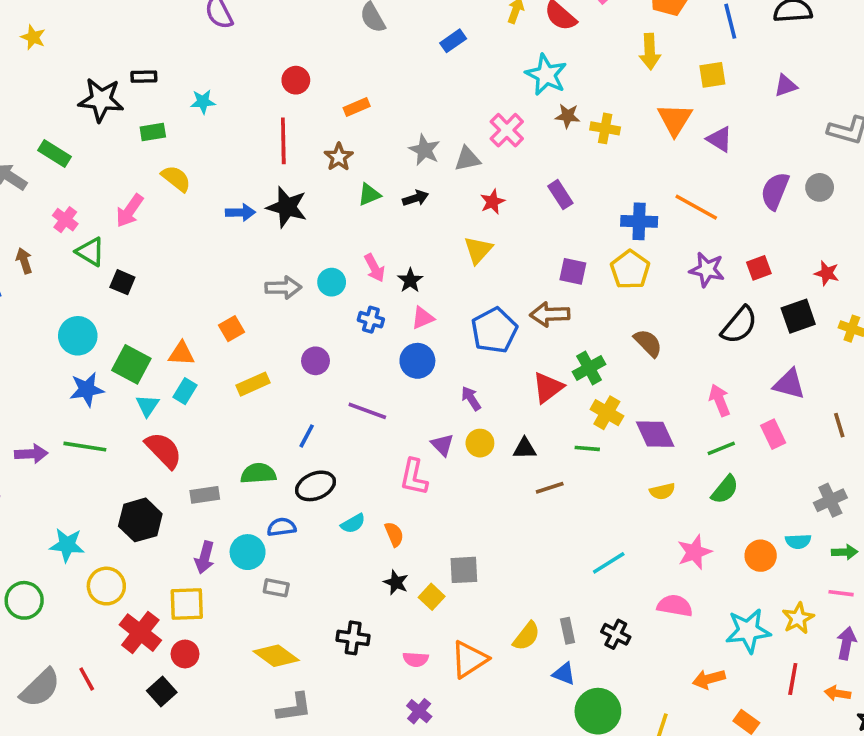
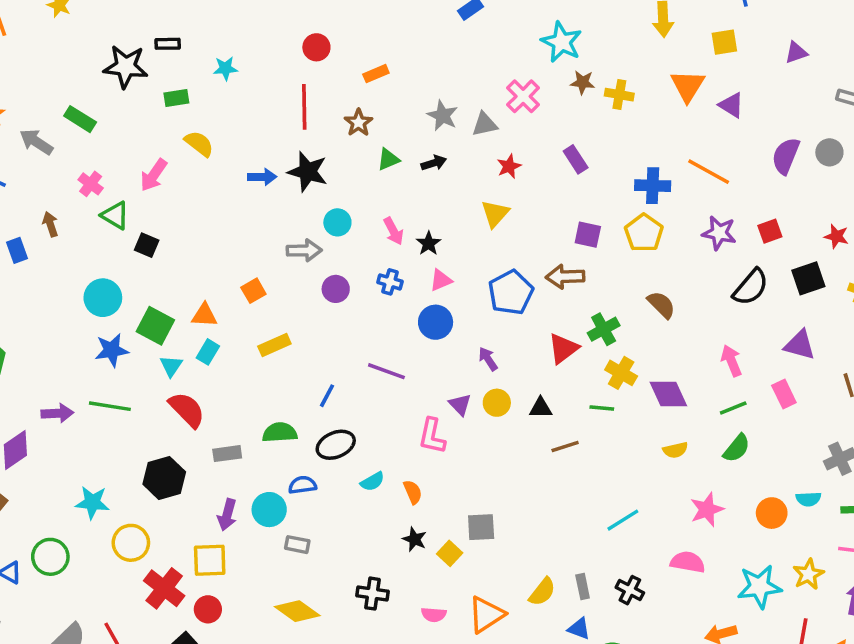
cyan circle: (332, 282) -> (337, 222), moved
purple circle: (316, 361) -> (336, 289), moved

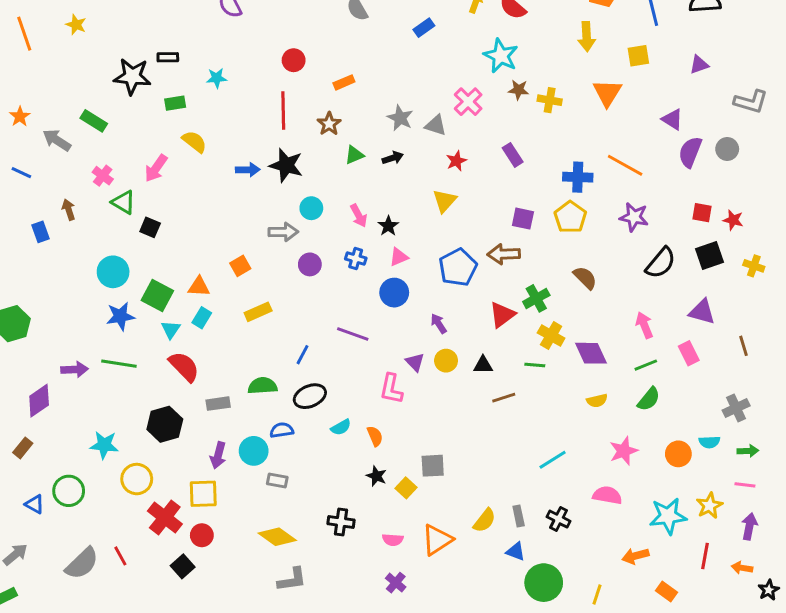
purple triangle: (731, 105) -> (672, 119), moved
gray triangle: (485, 124) -> (436, 125), turned 30
red square: (770, 231) -> (702, 213), moved, turned 30

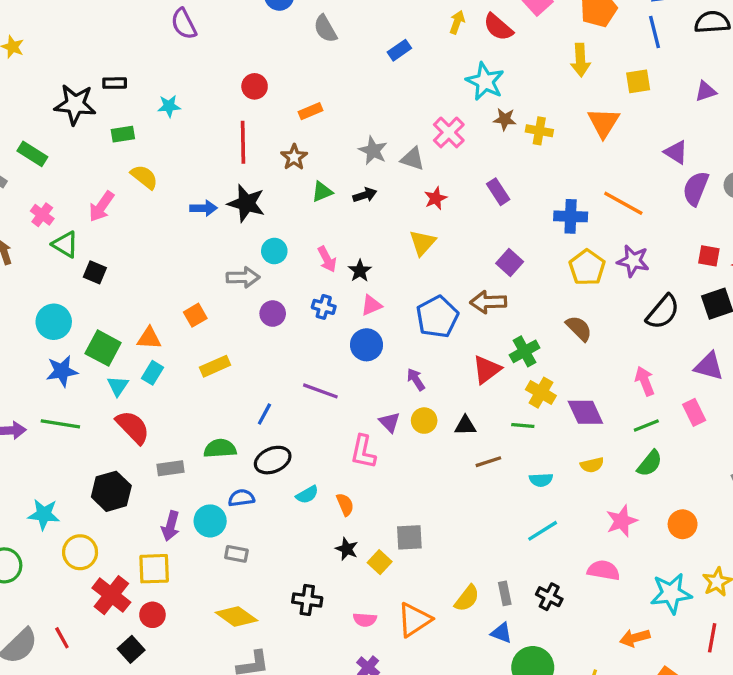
yellow pentagon: (570, 217) -> (587, 267), moved
purple square: (523, 219) -> (510, 262), turned 30
cyan semicircle: (709, 442) -> (541, 480), moved

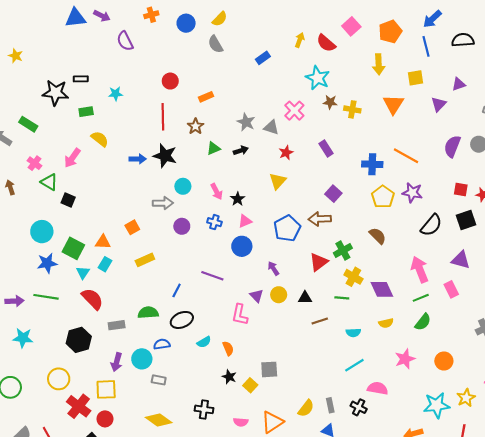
purple triangle: (676, 152) -> (439, 104), moved, turned 42
pink arrow: (645, 381) -> (420, 269), size x1.4
cyan star: (44, 514) -> (23, 338), moved
pink semicircle: (604, 570) -> (378, 388), moved

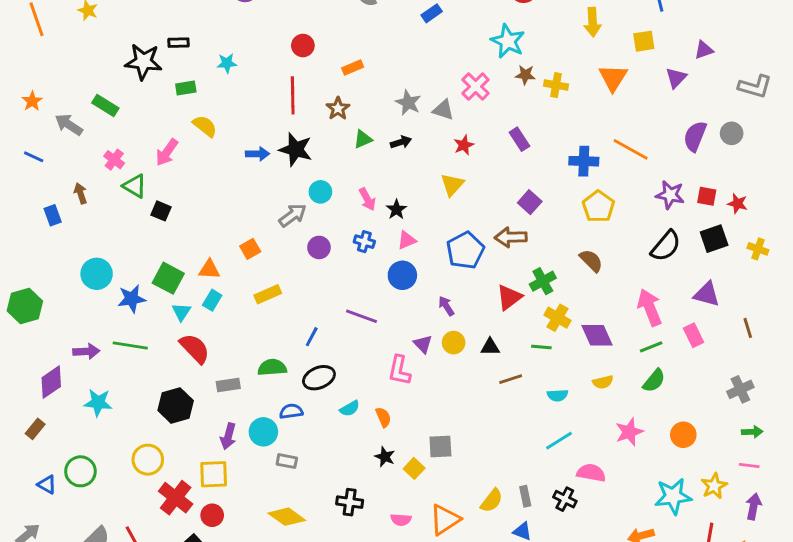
purple star: (412, 193) -> (670, 195), moved
gray arrow: (163, 203) -> (293, 215), turned -36
cyan circle: (42, 232) -> (97, 274), moved

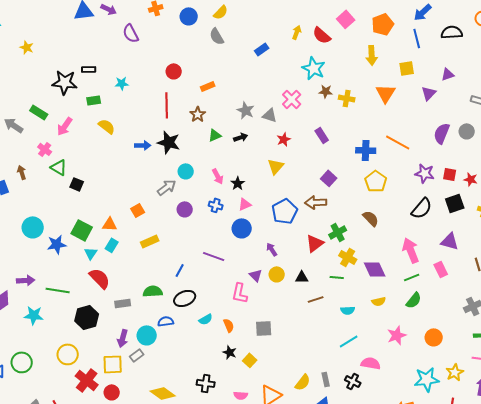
pink arrow: (167, 152) -> (65, 126), moved
green line: (130, 346) -> (58, 290), moved
gray square: (440, 446) -> (264, 328), moved
gray rectangle: (287, 461) -> (137, 355), moved, turned -48

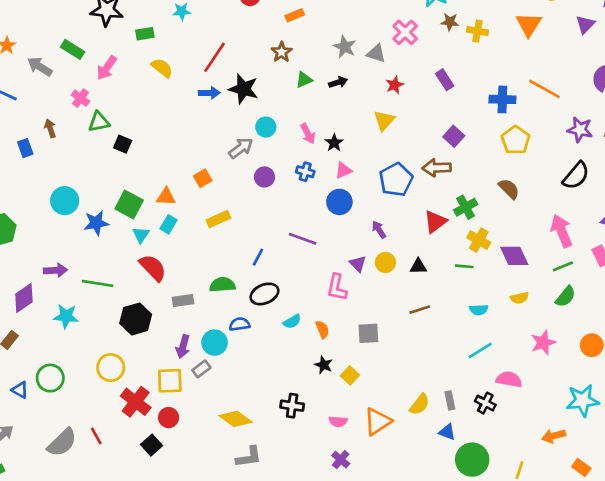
red line: (167, 105) -> (215, 57), moved, turned 35
green triangle: (59, 167) -> (99, 122), turned -42
brown line: (316, 299) -> (420, 310), moved

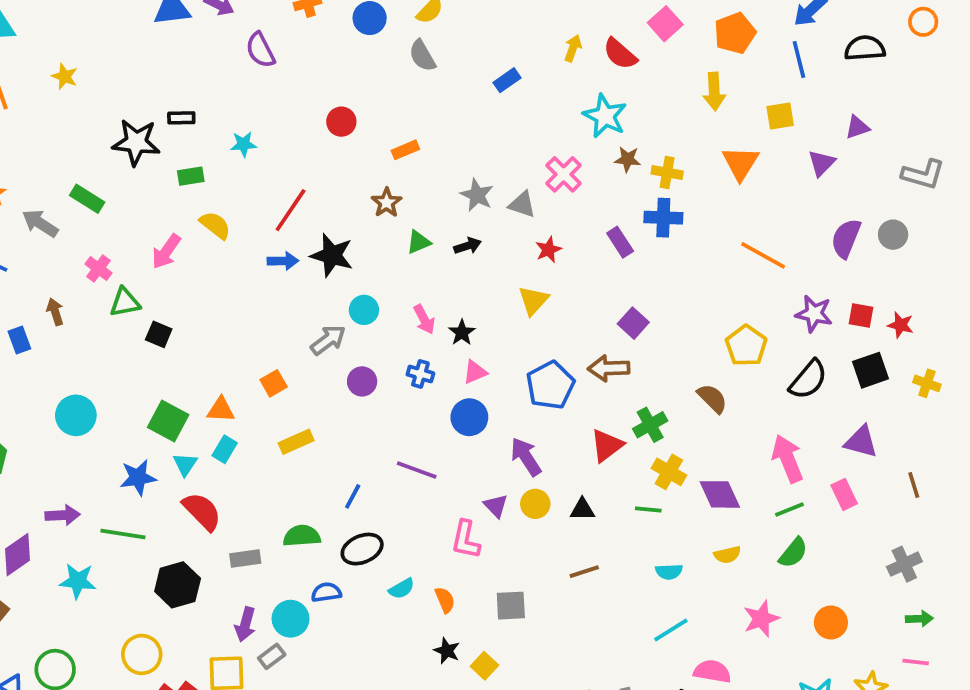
pink arrow: (107, 68) -> (166, 252), moved
blue cross: (502, 99) -> (663, 218), moved
yellow pentagon: (516, 140) -> (746, 346), moved
blue star: (96, 223) -> (138, 477), moved
purple arrow: (379, 230) -> (526, 457), size x1.5

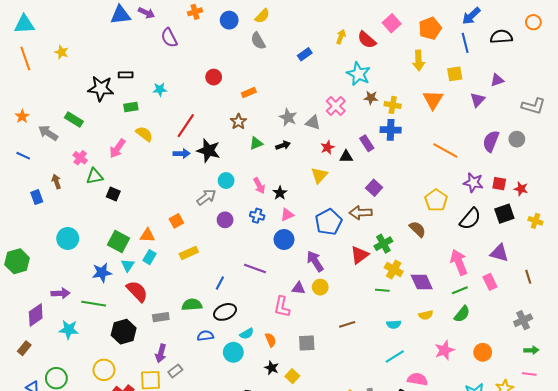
purple triangle: (496, 506) -> (298, 288), turned -40
black triangle: (582, 509) -> (346, 157), moved
cyan circle: (291, 619) -> (233, 352), moved

